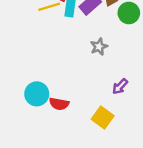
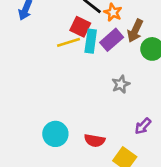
red semicircle: (59, 104) -> (95, 140), moved

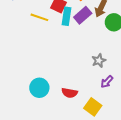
yellow line: (68, 42) -> (39, 17), moved, turned 36
gray star: (121, 84) -> (99, 61), moved

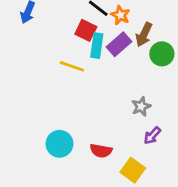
yellow line: (39, 17) -> (72, 66), moved

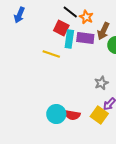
purple rectangle: (119, 44) -> (85, 38), turned 48
cyan circle: (59, 144) -> (56, 114), moved
yellow square: (133, 170) -> (99, 115), moved

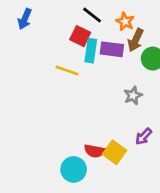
orange star: (86, 17) -> (125, 22), moved
gray star: (101, 83) -> (133, 96), moved
cyan circle: (56, 114) -> (74, 169), moved
yellow square: (99, 115) -> (115, 152), moved

